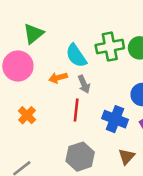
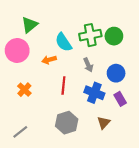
gray arrow: (84, 84) -> (88, 65), moved

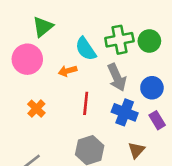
gray arrow: (88, 65) -> (117, 77), size x1.5

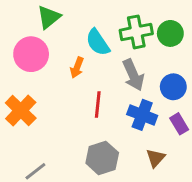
orange arrow: (68, 71) -> (77, 68), turned -54
orange cross: (36, 109) -> (21, 110), moved, size x1.5

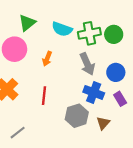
cyan semicircle: (98, 42) -> (62, 29), moved, turned -36
red line: (98, 105) -> (44, 96), moved
gray hexagon: (102, 158) -> (77, 116), moved

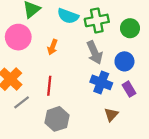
green circle: (114, 34) -> (130, 28), moved
gray hexagon: (77, 116) -> (57, 119), moved
gray line: (18, 133) -> (22, 102), moved

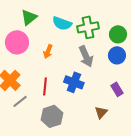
blue circle: (124, 61) -> (117, 55), moved
blue cross: (101, 82) -> (74, 82), moved

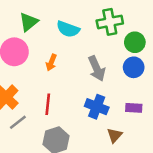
green cross: (88, 27) -> (110, 22), moved
blue cross: (74, 82) -> (97, 107), moved
purple rectangle: (117, 89) -> (134, 108), turned -56

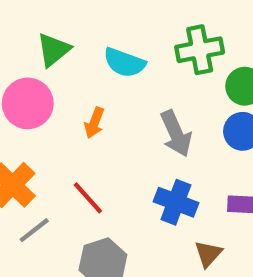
red line: (48, 104) -> (88, 198), turned -48

